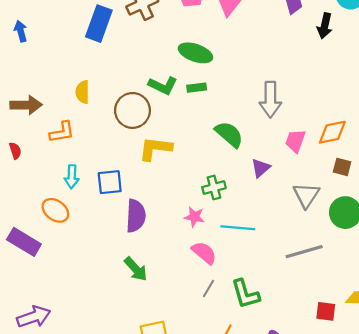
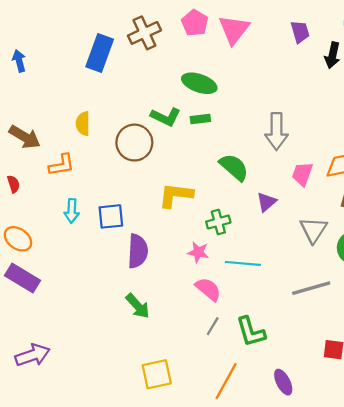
brown arrow: (26, 105) -> (25, 137), turned 32
yellow L-shape: (155, 148) -> (176, 195), moved
orange ellipse: (55, 210) -> (18, 239), moved

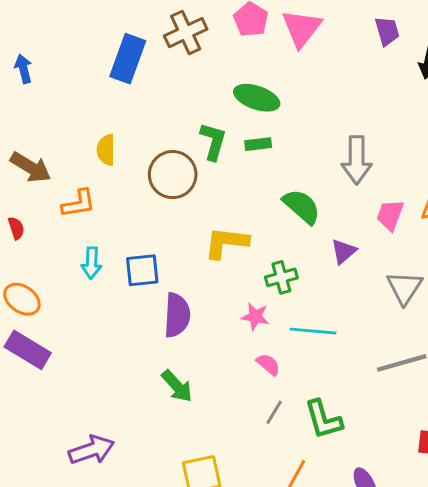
green L-shape: (166, 117) -> (213, 141), turned -100
pink semicircle: (208, 289) -> (268, 364), size x0.7
purple arrow: (33, 355) -> (91, 450), moved

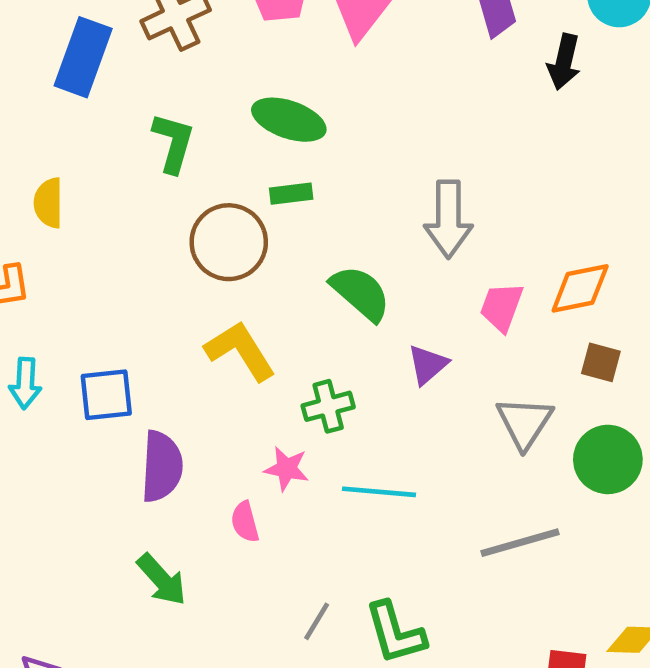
green L-shape: (213, 141) -> (173, 143), moved
brown circle: (173, 175) -> (229, 242), moved
yellow L-shape: (226, 243) -> (240, 351), turned 51
pink semicircle: (268, 364) -> (245, 522), moved, turned -145

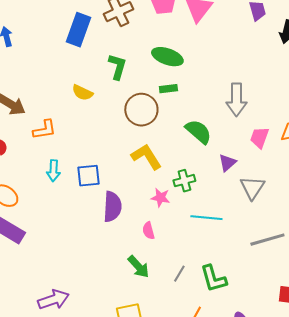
yellow semicircle: (48, 203) -> (82, 93), moved, turned -65
gray triangle: (525, 422) -> (252, 188), moved
pink star: (287, 469) -> (160, 198), moved
green arrow: (162, 580) -> (138, 267), moved

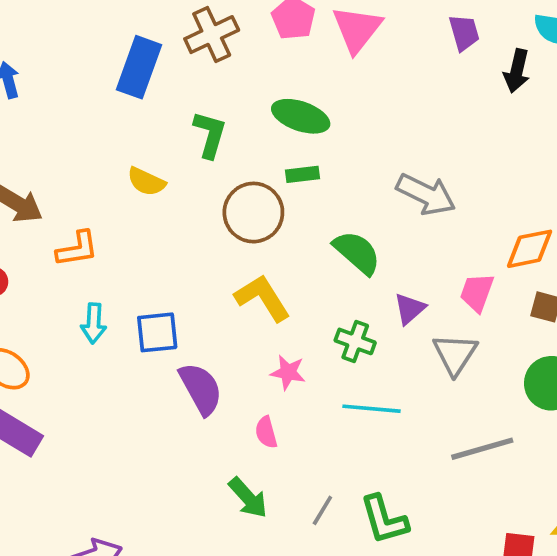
gray arrow: (236, 100) -> (426, 194), turned -64
pink trapezoid: (259, 138) -> (477, 292), moved
green cross: (184, 181) -> (355, 341), moved, turned 35
purple semicircle: (112, 207) -> (201, 389), turned -32

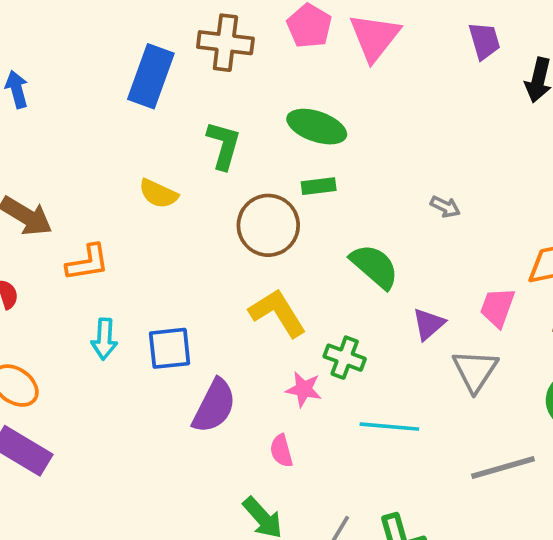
brown cross: (212, 35) -> (225, 43), turned 32
gray arrow: (426, 194) -> (445, 207), size x0.5
green cross: (355, 341) -> (345, 358), moved
purple semicircle: (201, 389) -> (214, 406), turned 56

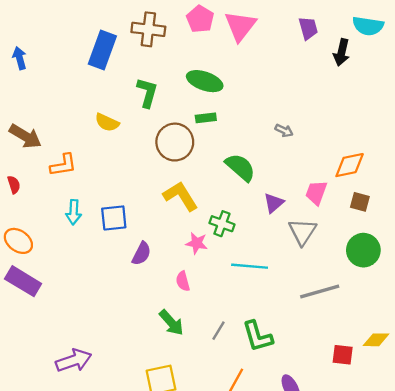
purple semicircle: (214, 406) -> (141, 254), size x0.7

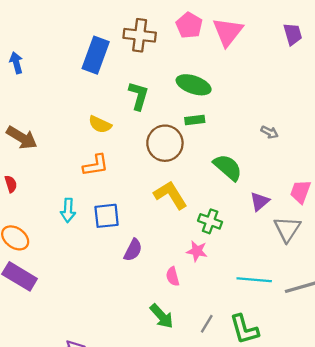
orange L-shape: (63, 165) -> (96, 165), moved
pink star: (197, 243) -> (197, 251), moved
cyan line: (250, 266) -> (254, 280), moved

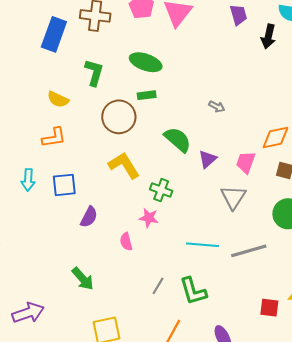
purple triangle: (260, 202) -> (208, 159), moved
green arrow: (162, 316) -> (83, 279), moved

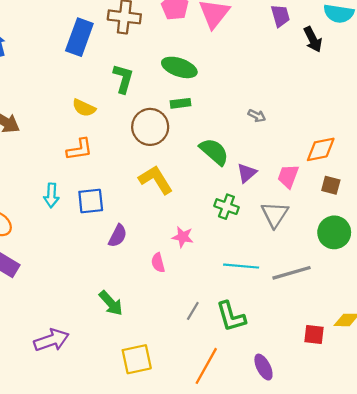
black arrow: (268, 36) -> (313, 39), turned -40
green cross: (161, 190) -> (226, 207), moved

